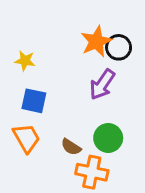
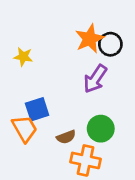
blue square: (34, 101) -> (37, 109), moved, turned -30
brown semicircle: (71, 147) -> (66, 137), turned -54

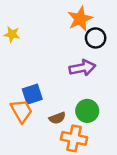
orange star: (90, 39) -> (80, 19), moved
yellow star: (23, 57) -> (12, 34), moved
purple arrow: (95, 79) -> (82, 68), turned -135

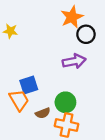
green circle: (87, 111) -> (65, 102), moved
brown semicircle: (57, 118) -> (43, 113), moved

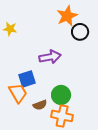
purple arrow: (74, 61) -> (50, 57), moved

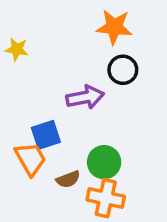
orange star: (67, 16) -> (114, 27), turned 30
black circle: (80, 32) -> (123, 70), moved

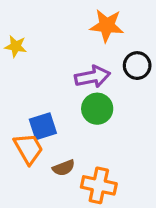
black circle: (123, 70) -> (137, 66), moved
purple arrow: (85, 97) -> (92, 77), moved
green circle: (104, 162) -> (97, 109), moved

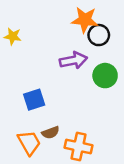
black circle: (137, 66) -> (99, 35), moved
green circle: (97, 109) -> (105, 76), moved
orange trapezoid: (28, 149) -> (29, 143), moved

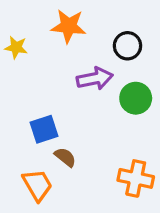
orange star: (85, 20) -> (69, 26), moved
brown semicircle: (51, 133) -> (65, 157), moved, turned -120
orange cross: (78, 146) -> (136, 178), moved

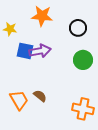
purple arrow: (95, 79) -> (40, 51), moved
blue square: (44, 129) -> (25, 51), moved, turned 30
orange trapezoid: (37, 185) -> (19, 100), moved

